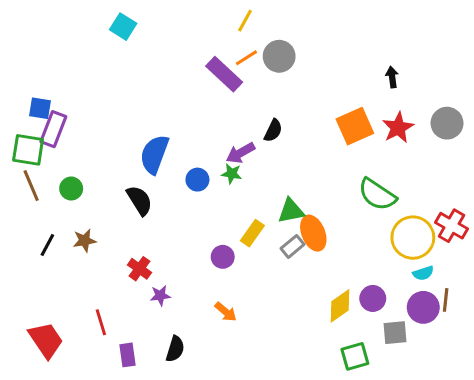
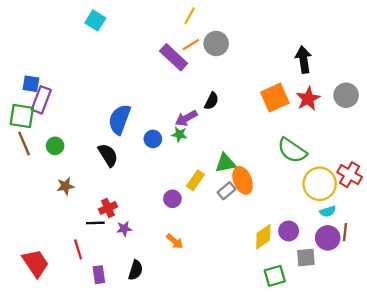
black arrow: (392, 77) -> (304, 60), size x1.6
black line: (47, 245) -> (95, 223), moved, turned 60
red cross: (139, 269) -> (108, 208), turned 30

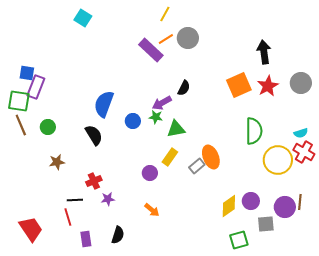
green semicircle: (292, 150) -> (254, 131), turned -124
green triangle: (225, 163) -> (176, 129), moved
cyan semicircle: (328, 211) -> (301, 133), moved
black line: (95, 223) -> (75, 200), moved

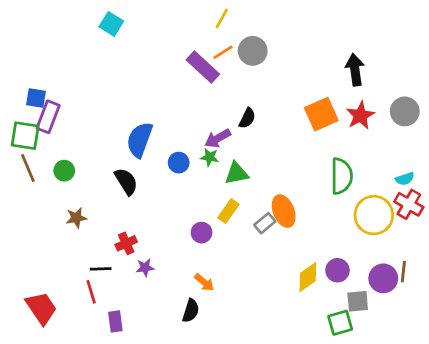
black semicircle: (118, 235) -> (191, 311), moved
green square: (239, 240) -> (340, 323), moved

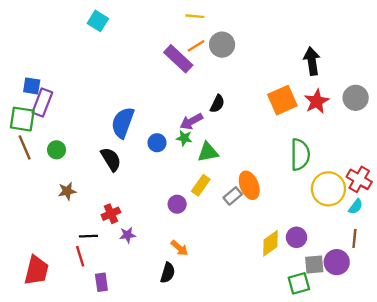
yellow line: (222, 19) -> (195, 16), turned 66
cyan semicircle: (405, 179) -> (356, 207), moved, turned -35
purple circle: (383, 278) -> (337, 262), moved
red trapezoid: (41, 308) -> (36, 270), turned 48

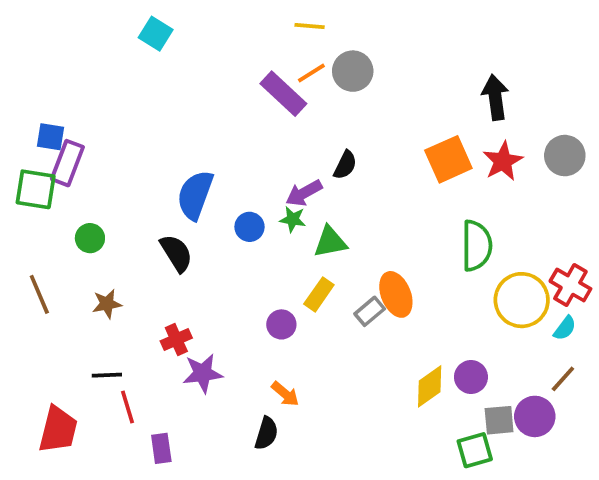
brown line: (25, 147) -> (39, 294), moved
purple star: (127, 235) -> (203, 373), size x1.5
black line: (88, 236) -> (107, 375), moved
brown line: (354, 238) -> (563, 379), turned 36

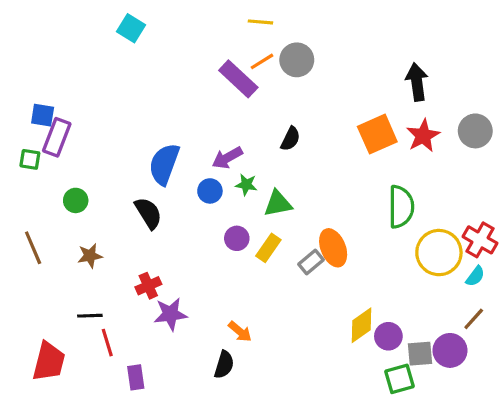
green square: (36, 189) -> (30, 159), size x0.6
purple arrow: (304, 193) -> (227, 158), moved
purple circle: (281, 324) -> (237, 238), moved
purple circle: (471, 377) -> (388, 336), moved

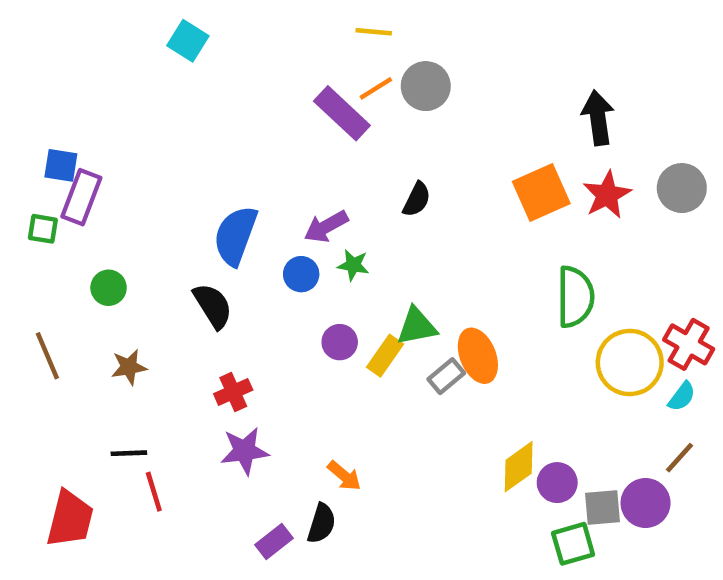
green triangle: (278, 204) -> (417, 326), moved
red cross: (148, 286) -> (233, 392), moved
purple rectangle: (136, 377) -> (274, 542), moved, turned 60

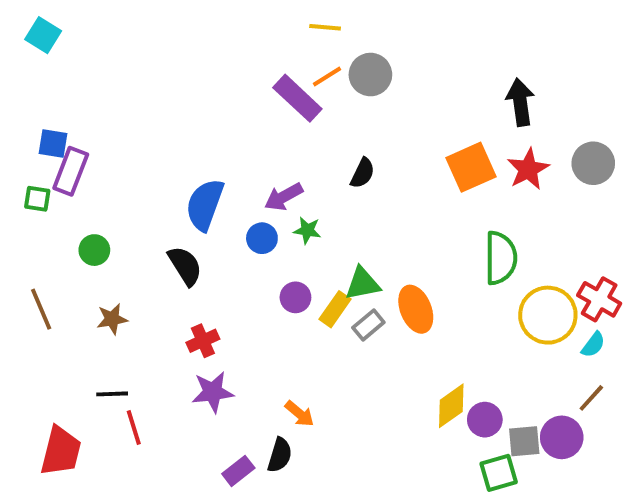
cyan square: (188, 41) -> (43, 35), moved
gray rectangle: (446, 376) -> (368, 325), moved

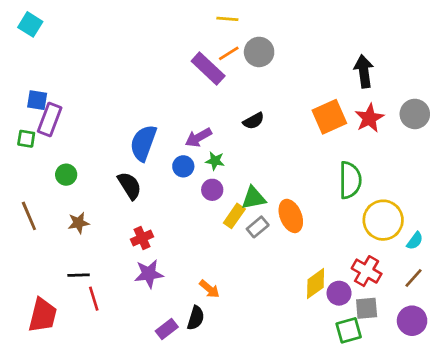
black semicircle: (363, 173) -> (254, 121), turned 35
purple circle: (295, 297) -> (212, 190), moved
red cross: (599, 299) -> (367, 271), moved
purple circle: (562, 437) -> (412, 321), moved

